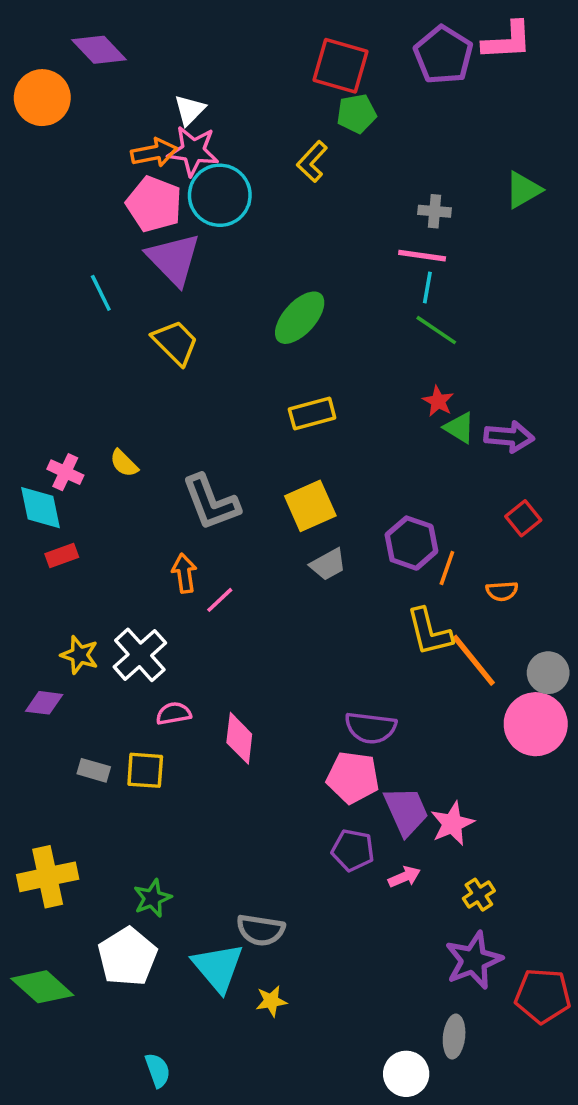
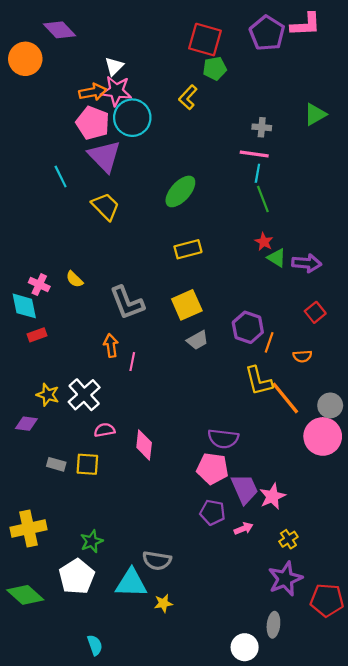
green line: (436, 330) -> (263, 199), turned 35
pink line: (220, 600) -> (132, 362), turned -36
cyan triangle: (218, 967) -> (131, 583), turned -48

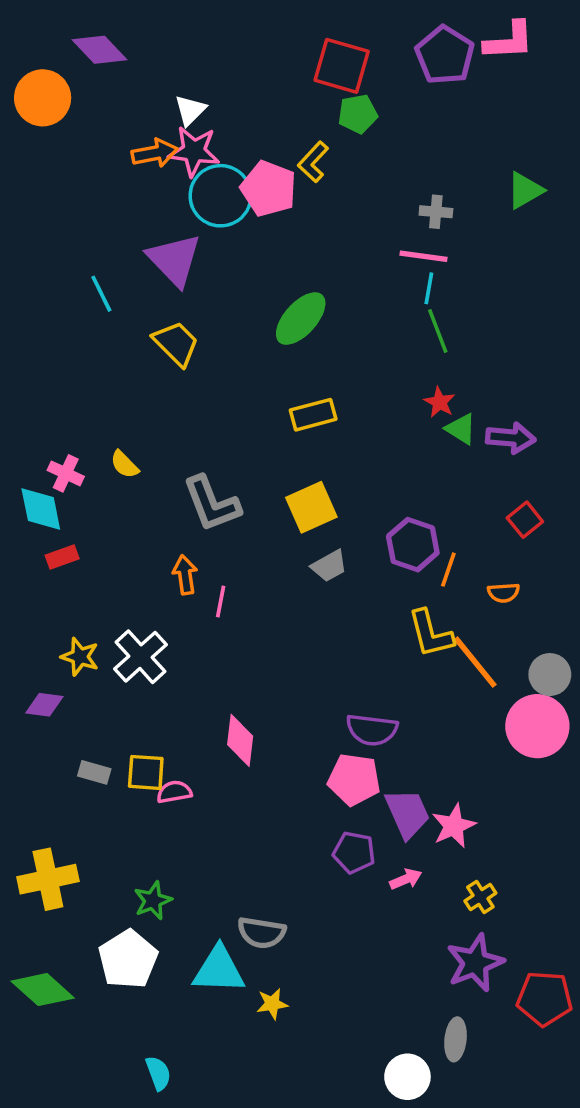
pink pentagon: (93, 123) -> (269, 189), moved
pink semicircle: (104, 430) -> (174, 792), moved

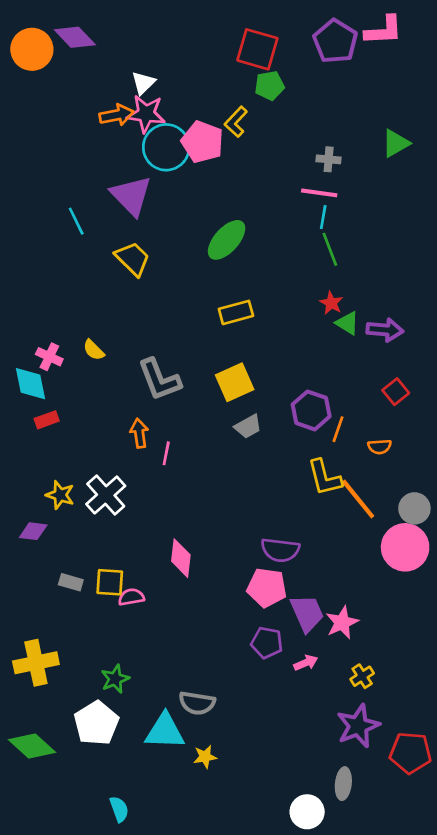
orange circle: (43, 98) -> (32, 49), moved

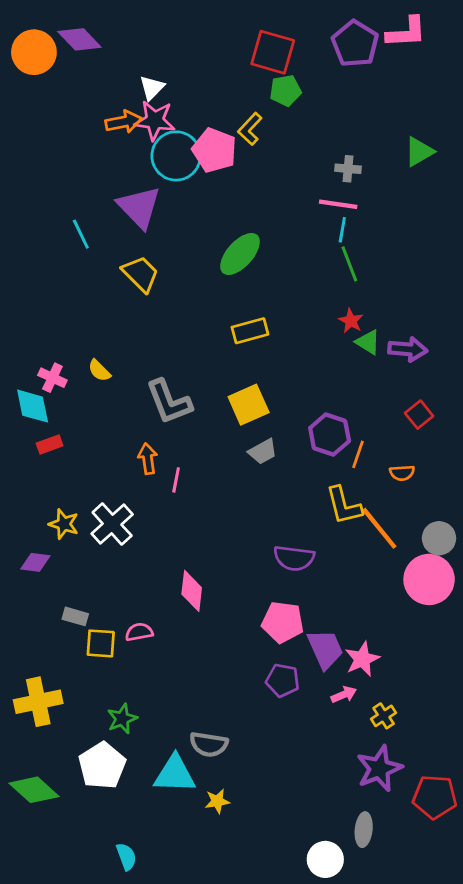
purple semicircle: (280, 550) -> (294, 558), moved
yellow square: (110, 582) -> (101, 643), moved
pink arrow: (306, 663) -> (344, 695), moved

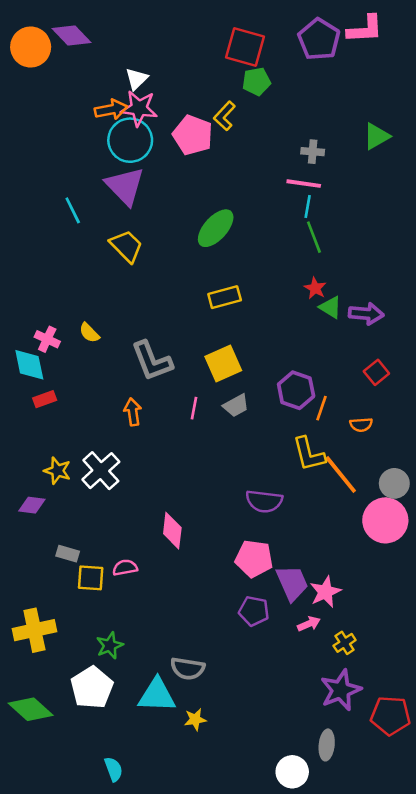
cyan circle: (176, 156) -> (130, 140), moved
pink line: (176, 480) -> (194, 408), moved

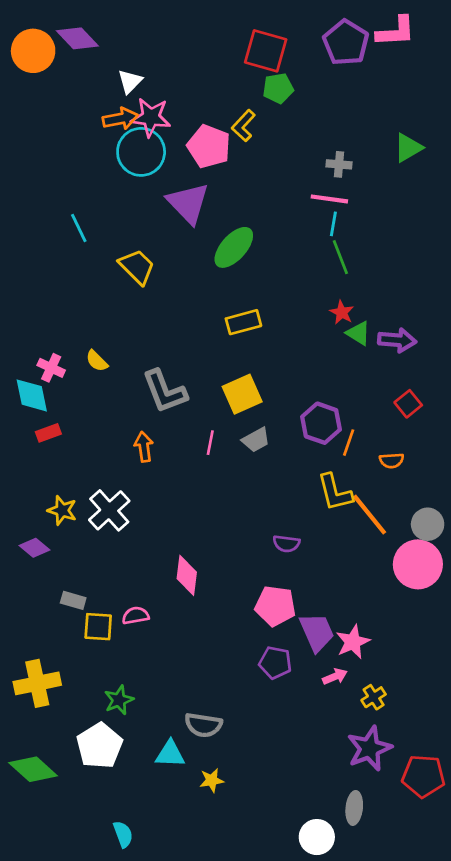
white triangle: (137, 79) -> (130, 81), moved
purple triangle: (125, 186) -> (188, 203), moved
purple semicircle: (264, 501) -> (286, 544), size x0.7
purple diamond: (32, 505) -> (34, 548), turned 32
cyan triangle: (157, 695) -> (170, 754), size x0.7

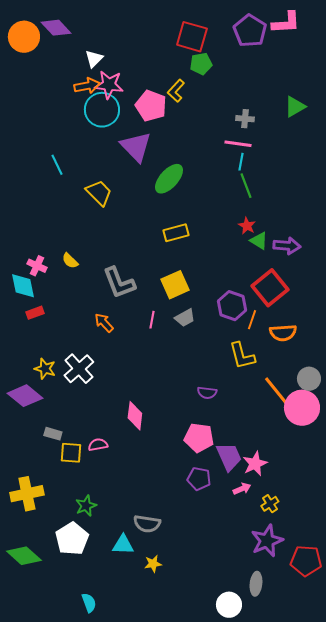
red square: (408, 404) -> (270, 288), moved, size x1.8
orange arrow: (144, 447) -> (104, 323), turned -35
orange semicircle: (392, 461) -> (283, 333), size x1.5
orange line: (369, 515) -> (277, 392), moved
purple diamond: (34, 548) -> (25, 396), size x1.6

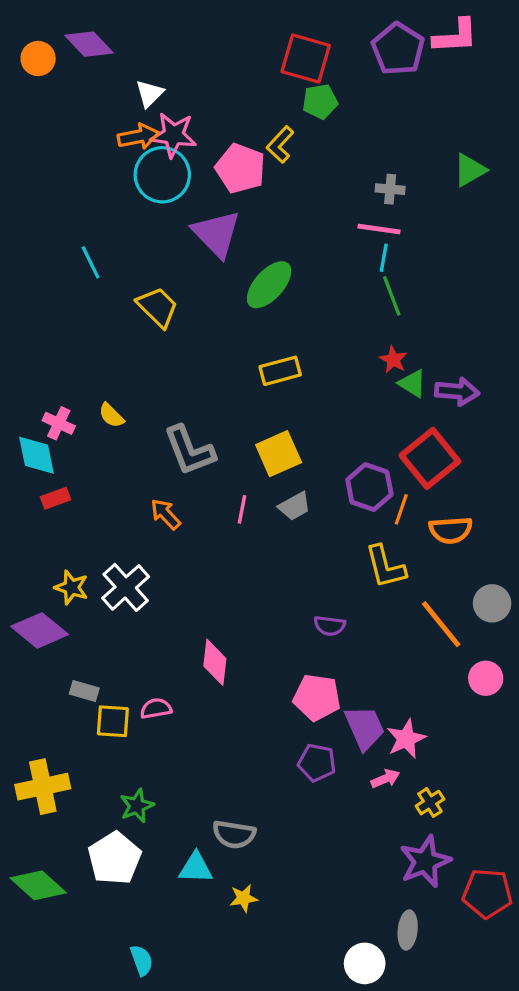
orange circle: (24, 37) -> (38, 59), size x0.7
pink circle: (302, 408) -> (486, 678), moved, size x0.6

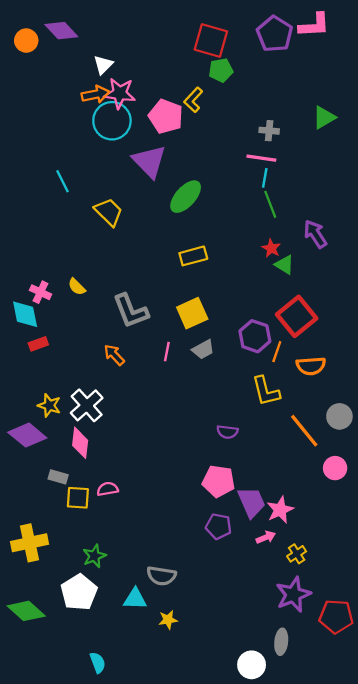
purple arrow: (457, 391) -> (315, 234), moved, turned -128
pink diamond: (215, 662) -> (80, 443), moved

